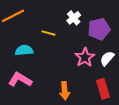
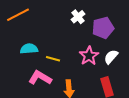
yellow line: (48, 33) -> (53, 59), moved
pink L-shape: (20, 80) -> (40, 78), moved

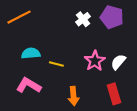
purple pentagon: (103, 28) -> (112, 17), moved, turned 30
pink L-shape: (40, 78) -> (29, 85), moved

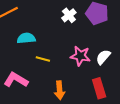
cyan semicircle: (31, 53) -> (26, 38), moved
pink star: (95, 61) -> (80, 56), turned -30

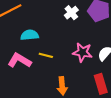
pink L-shape: (16, 80) -> (19, 60), moved

